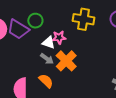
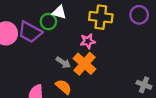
pink star: (59, 38) -> (88, 41), moved
white triangle: (48, 42) -> (59, 12), moved

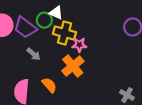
yellow cross: (101, 17) -> (65, 33), moved
gray arrow: (63, 62) -> (34, 54), moved

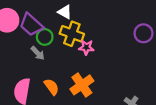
green circle: (44, 20) -> (45, 37), moved
orange cross: (73, 66) -> (82, 85), moved

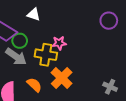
yellow cross: (72, 34) -> (46, 55), moved
gray arrow: (38, 53) -> (16, 57), size x1.5

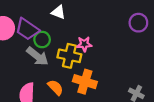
orange cross: (62, 78) -> (85, 82), turned -30

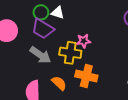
purple trapezoid: (27, 29) -> (43, 29), moved
green circle: (42, 39) -> (41, 12), moved

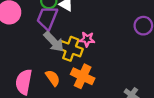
purple trapezoid: (43, 29) -> (47, 18), turned 70
gray arrow: (40, 55) -> (54, 42), moved

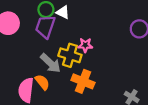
gray arrow: (54, 42) -> (50, 63), moved
orange semicircle: (53, 78) -> (42, 82), moved

